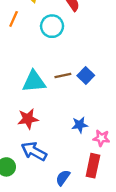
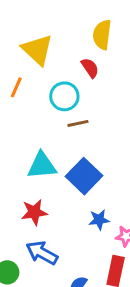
brown line: (63, 75) -> (78, 123), moved
blue square: (86, 75) -> (84, 176), moved, size x1.6

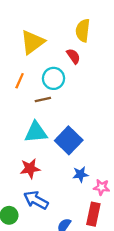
yellow triangle: (37, 50) -> (32, 42), turned 40
orange line: (16, 87) -> (20, 81), moved
brown line: (78, 123) -> (43, 99), moved

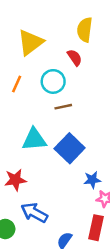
brown line: (43, 99) -> (63, 107), moved
red star: (30, 169) -> (15, 180), moved
blue star: (80, 174) -> (92, 180), moved

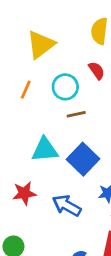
red semicircle: (75, 57) -> (97, 71), moved
blue arrow: (34, 213) -> (67, 206), moved

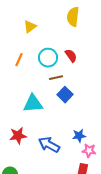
yellow triangle: (41, 45) -> (30, 27), size x0.6
red semicircle: (97, 71) -> (71, 56), moved
blue square: (83, 159) -> (65, 95), moved, size x0.7

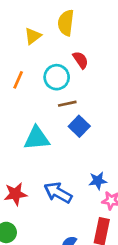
yellow semicircle: (73, 17) -> (66, 23), moved
red semicircle: (71, 56) -> (81, 60), moved
red star: (18, 136) -> (15, 194), moved

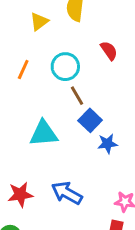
red semicircle: (81, 60) -> (109, 51), moved
brown line: (67, 104) -> (77, 96), turned 72
blue star: (98, 181) -> (107, 144), moved

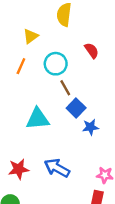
yellow triangle: (39, 22) -> (31, 36), moved

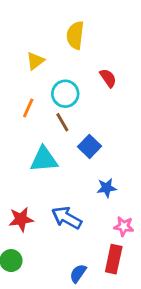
orange line: (21, 66) -> (28, 108), moved
brown line: (65, 88) -> (62, 122), moved
blue star: (90, 127) -> (107, 188), moved

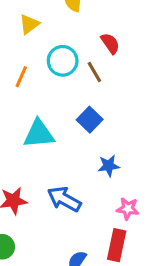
brown line: (62, 122) -> (94, 72), moved

